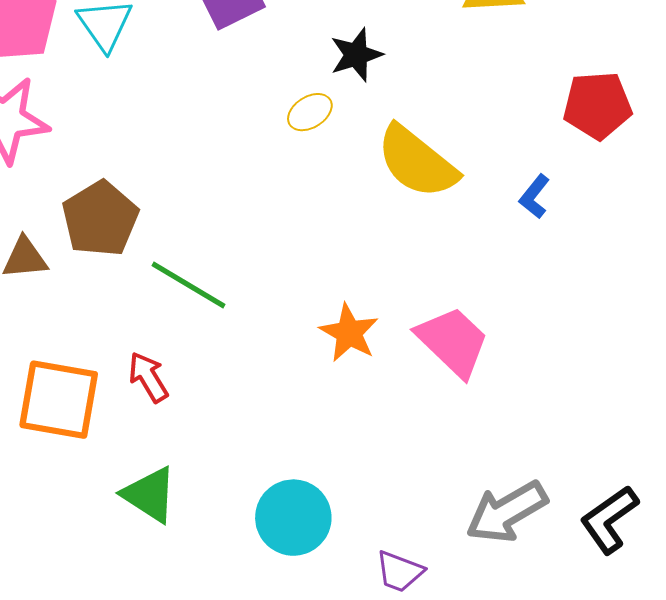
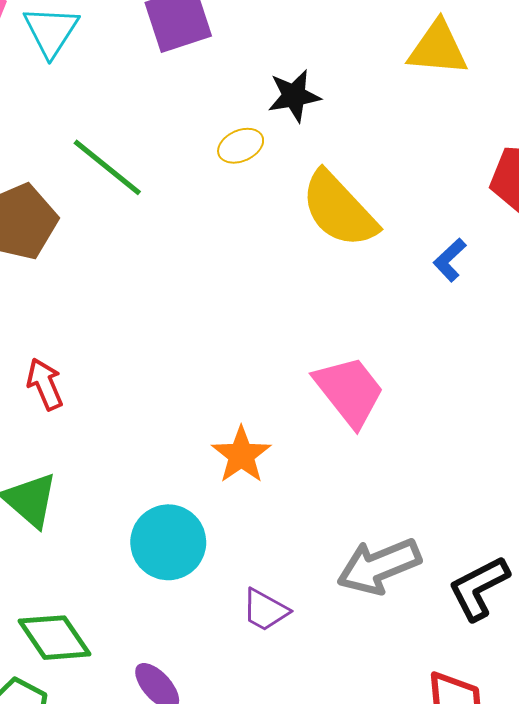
green line: (189, 285) -> (107, 167), moved
orange star: (349, 333) -> (241, 455), moved

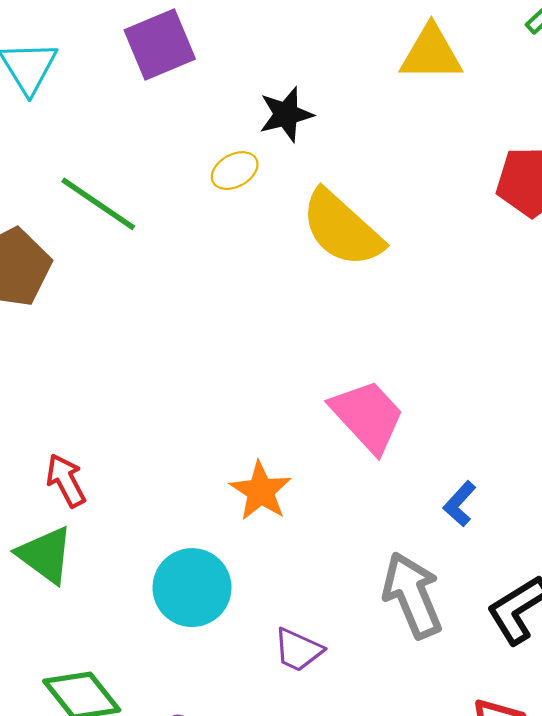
blue L-shape: (450, 260) -> (460, 504), moved
red arrow: (45, 384) -> (66, 480), moved
gray arrow: (379, 566) -> (412, 595), turned 94

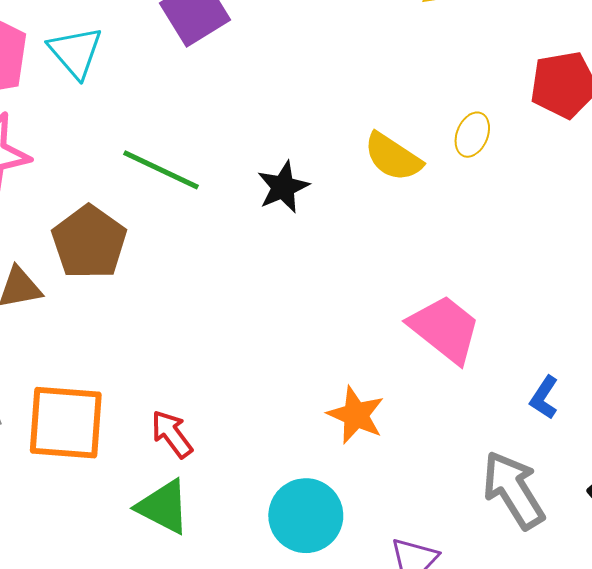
black star: (286, 114) -> (283, 187), moved
yellow ellipse: (235, 171) -> (472, 135), moved, turned -30
yellow semicircle: (342, 229) -> (393, 157), size x0.7

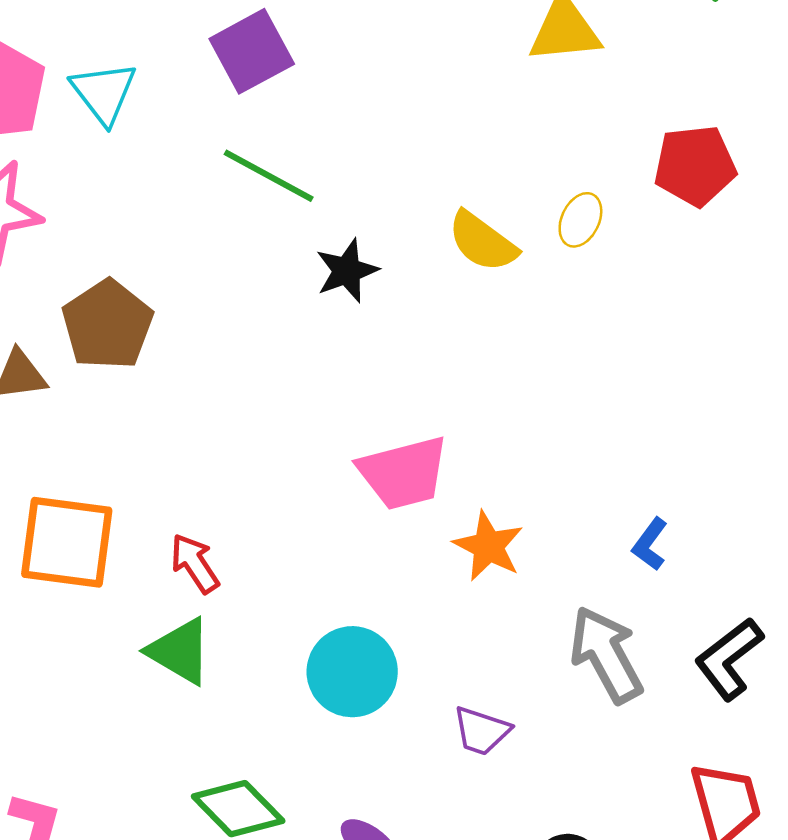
green line: (161, 170) -> (269, 176), moved
pink trapezoid: (445, 329) -> (403, 473), moved, turned 124
orange star: (356, 415) -> (488, 546), moved

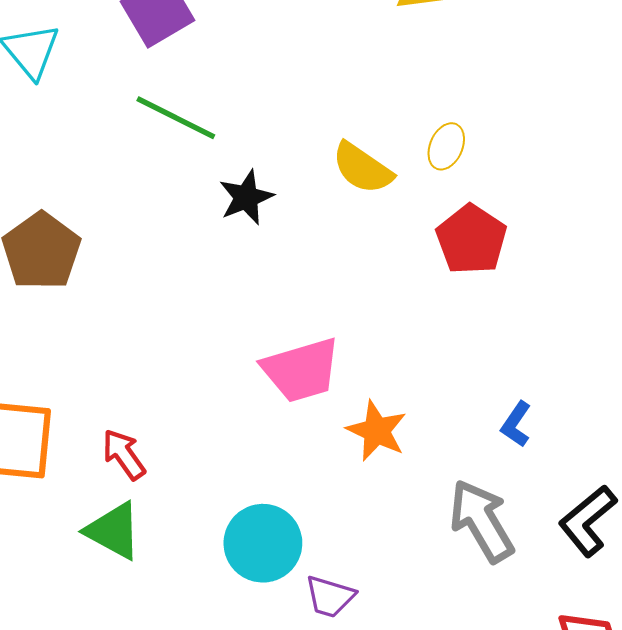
red pentagon: (695, 166) -> (471, 239), moved, turned -30
purple trapezoid: (481, 731) -> (330, 597), moved

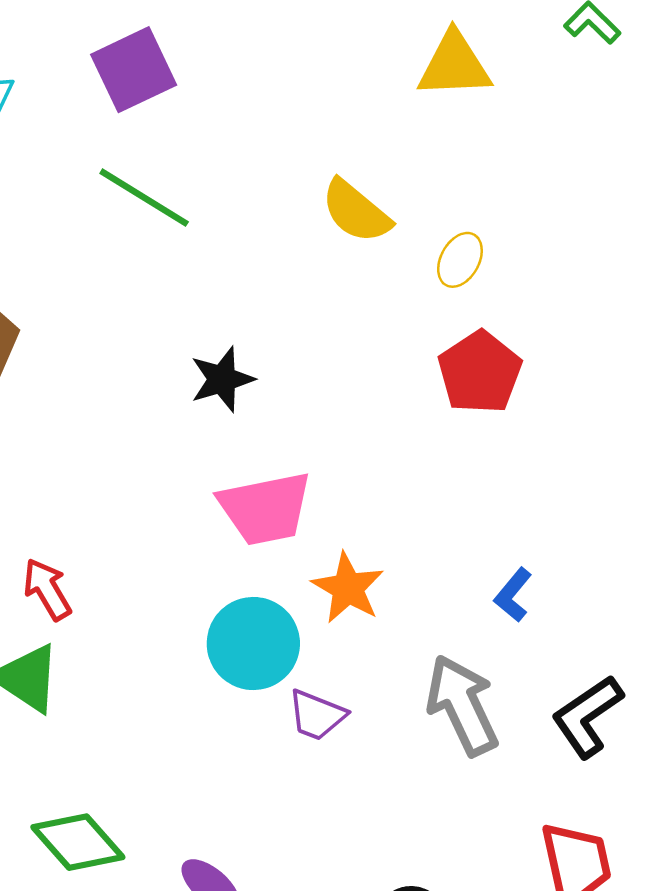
yellow semicircle: (362, 168) -> (356, 211), moved
black star: (246, 197) -> (222, 379), moved
cyan circle: (263, 543) -> (253, 644), moved
purple trapezoid: (330, 597) -> (317, 715), moved

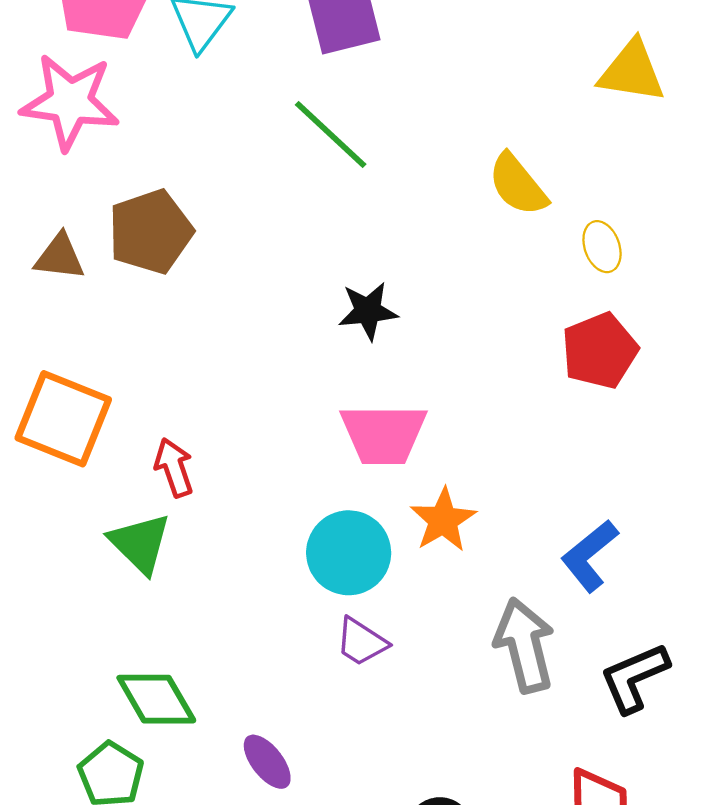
yellow ellipse: (460, 260) -> (602, 247), turned -60
blue L-shape: (513, 595) -> (590, 556), size x1.5
purple trapezoid: (317, 715) -> (361, 642), moved

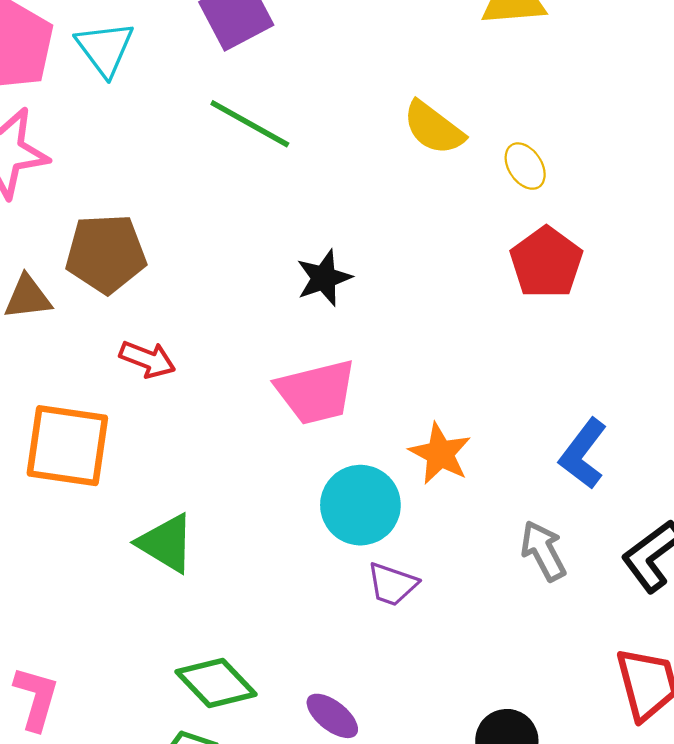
brown pentagon: (151, 232) -> (106, 254), turned 30
pink trapezoid: (383, 434) -> (316, 392), moved
red arrow: (174, 467) -> (147, 359), moved, turned 144
gray arrow: (524, 645) -> (543, 551), size x0.7

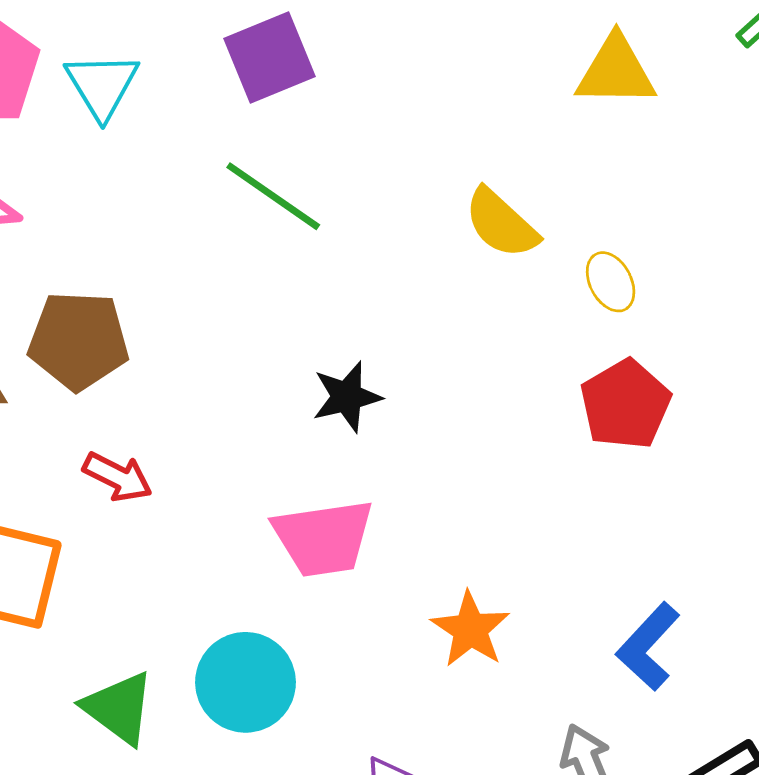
cyan circle: (360, 505) -> (246, 682), moved

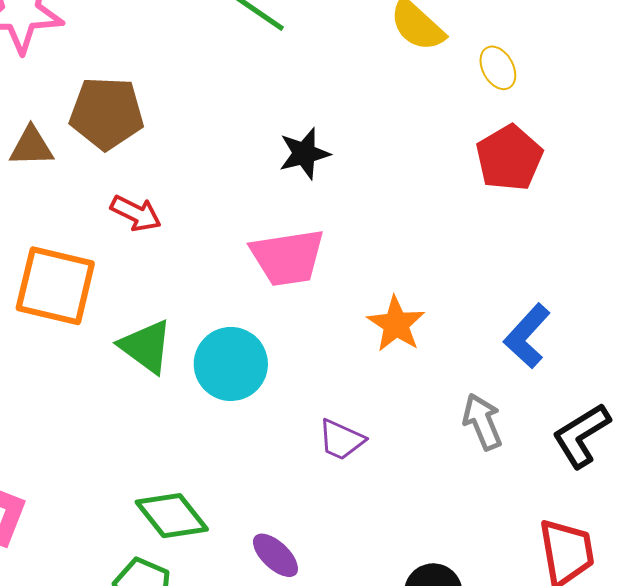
green triangle: (119, 708) -> (146, 346), moved

